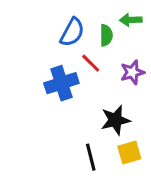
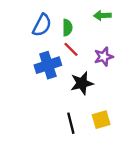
blue semicircle: (72, 32) -> (42, 25), moved
green semicircle: (106, 35) -> (67, 28), moved
black star: (115, 120) -> (82, 83), moved

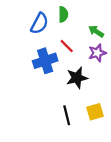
green arrow: (102, 16) -> (96, 31), moved, turned 35
green semicircle: (67, 28) -> (63, 14), moved

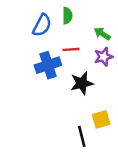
red line: (67, 46) -> (71, 49), turned -49
black line: (67, 115) -> (82, 136), moved

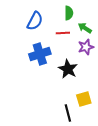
green semicircle: (67, 16) -> (69, 13), moved
red line: (71, 49) -> (63, 33), moved
black star: (82, 83) -> (68, 69), turned -30

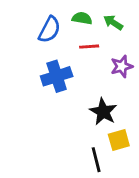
green semicircle: (69, 13) -> (82, 18), moved, turned -80
green arrow: (85, 28) -> (113, 23), moved
black star: (68, 69) -> (103, 112), moved

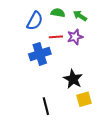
red line: (89, 47) -> (56, 37), moved
purple star: (122, 66) -> (75, 37), moved
black line: (96, 160) -> (46, 106), moved

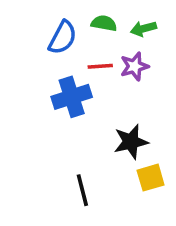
green arrow: (80, 16) -> (143, 29), turned -48
black star: (73, 79) -> (131, 142), turned 30

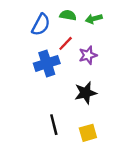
red line: (100, 66) -> (66, 43), turned -42
purple star: (134, 66) -> (88, 55), moved
yellow square: (151, 178) -> (88, 133), moved

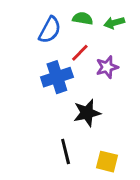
black star: (86, 93) -> (87, 113), moved
yellow square: (88, 133) -> (107, 162), turned 30

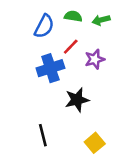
black line: (66, 152) -> (43, 135), moved
yellow square: (107, 162) -> (95, 143), turned 36

